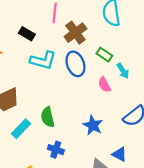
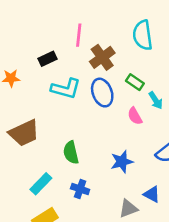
black rectangle: (27, 34) -> (47, 59), turned -56
blue star: (93, 125) -> (122, 162), turned 30
cyan rectangle: (21, 129) -> (41, 184), moved

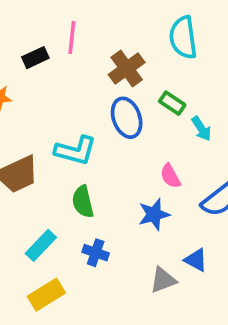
pink line: (79, 35) -> (72, 37), moved
black rectangle: (47, 59) -> (35, 58), moved
cyan L-shape: (66, 89) -> (76, 151), moved
pink semicircle: (135, 116) -> (170, 176), moved

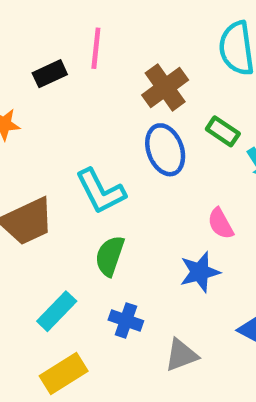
cyan L-shape: (76, 151) -> (101, 191), turned 48
green semicircle: (83, 202) -> (110, 256), turned 32
gray triangle: (163, 280) -> (181, 355), moved

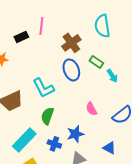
pink semicircle: (220, 224) -> (91, 109), moved
blue star: (200, 272) -> (75, 134), moved
cyan rectangle: (57, 311) -> (24, 140), size x1.4

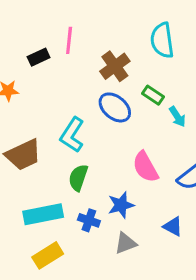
blue ellipse: (71, 70) -> (115, 107), turned -30
cyan L-shape: (43, 88) -> (72, 135), turned 60
pink semicircle: (91, 109) -> (145, 167), size x1.5
cyan rectangle: (24, 140) -> (43, 214), turned 35

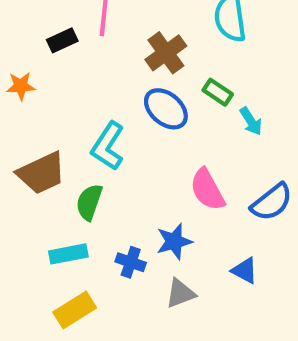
green semicircle: (78, 178) -> (89, 202), moved
cyan rectangle: (43, 214) -> (68, 254), size x0.7

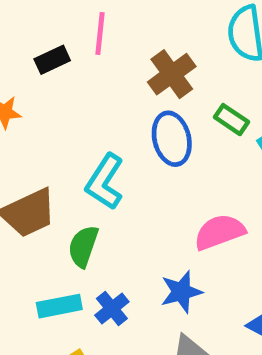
blue ellipse: (166, 109) -> (172, 139), turned 36
pink semicircle: (207, 190) -> (220, 232), turned 99
blue cross: (131, 262) -> (112, 309), moved, turned 32

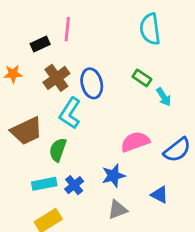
brown cross: (172, 74) -> (56, 78), moved
blue ellipse: (172, 139) -> (92, 83), moved

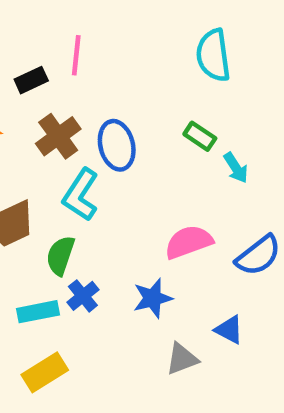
blue cross: (74, 185) -> (83, 296), moved
gray triangle: (118, 210) -> (182, 359), moved

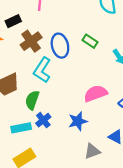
black rectangle: (31, 80) -> (13, 21), moved
green rectangle: (200, 136) -> (90, 41), moved

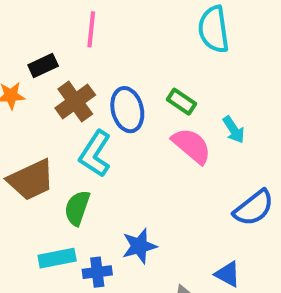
pink semicircle: (96, 93) -> (192, 146), moved, turned 60
blue cross: (43, 120) -> (97, 272), moved, turned 32
blue star: (78, 121) -> (139, 246), moved

